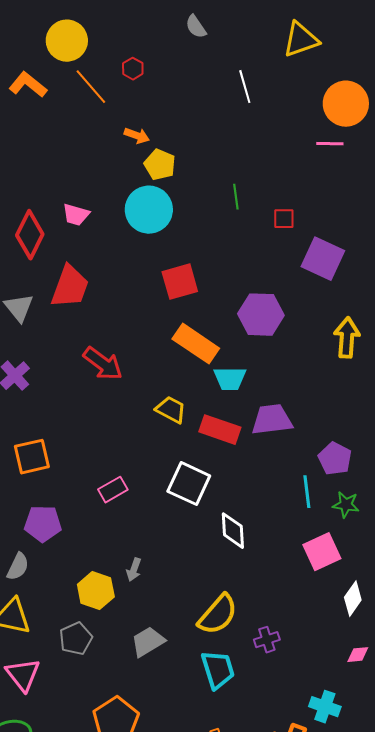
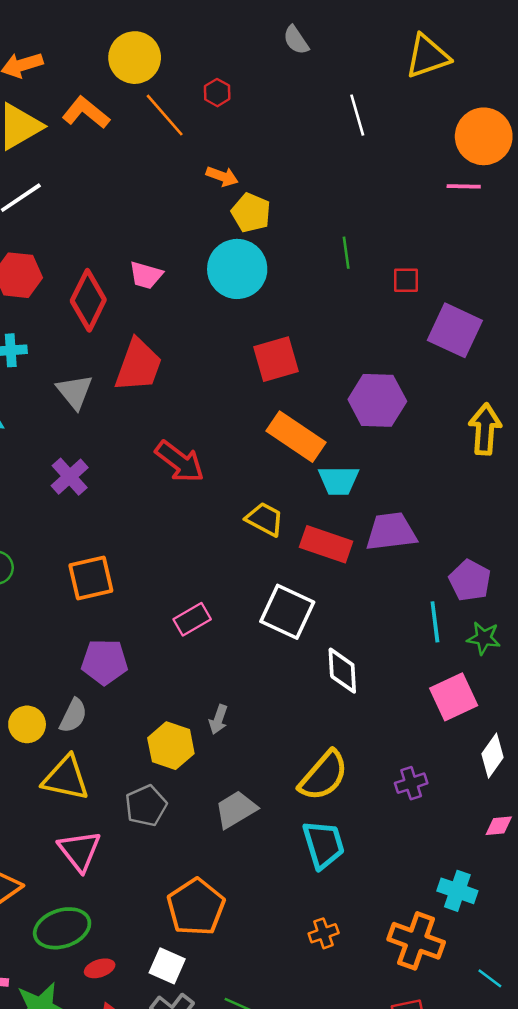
purple cross: (267, 640) -> (411, 783), moved

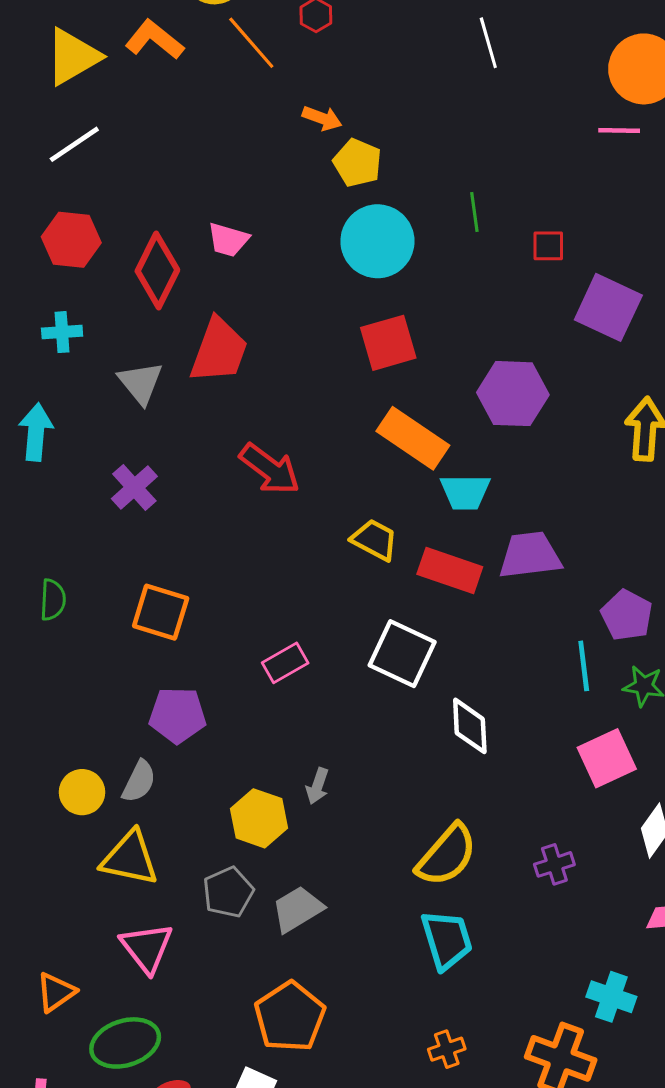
cyan circle: (237, 269) -> (377, 241), moved
orange square: (91, 578) -> (161, 612), turned 30
gray trapezoid: (236, 809) -> (297, 909), moved

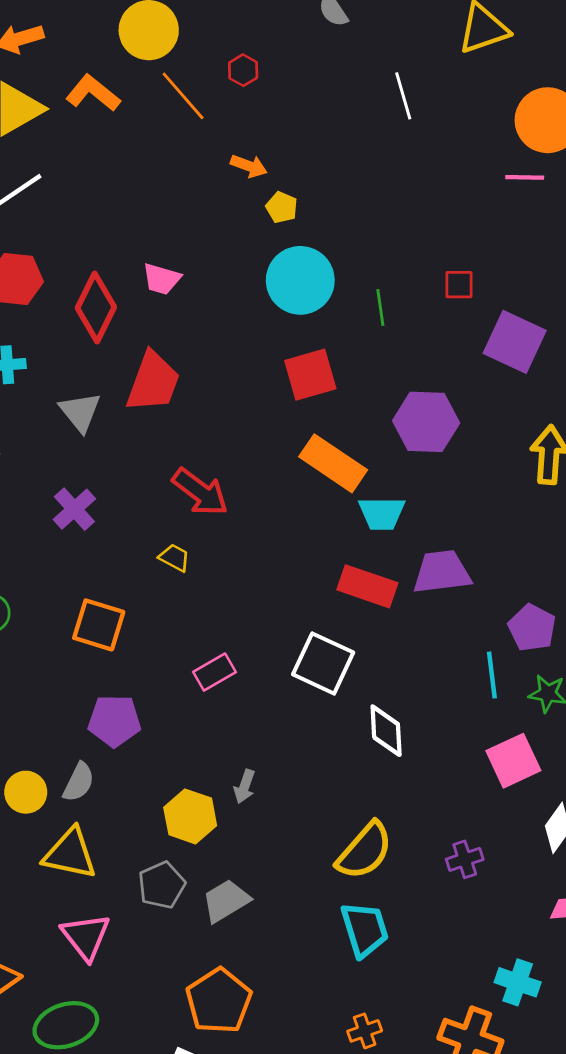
yellow pentagon: (357, 163) -> (282, 207), size x0.7
green line: (474, 212) -> (380, 307), moved
yellow trapezoid: (374, 540) -> (174, 558), moved, size x0.7

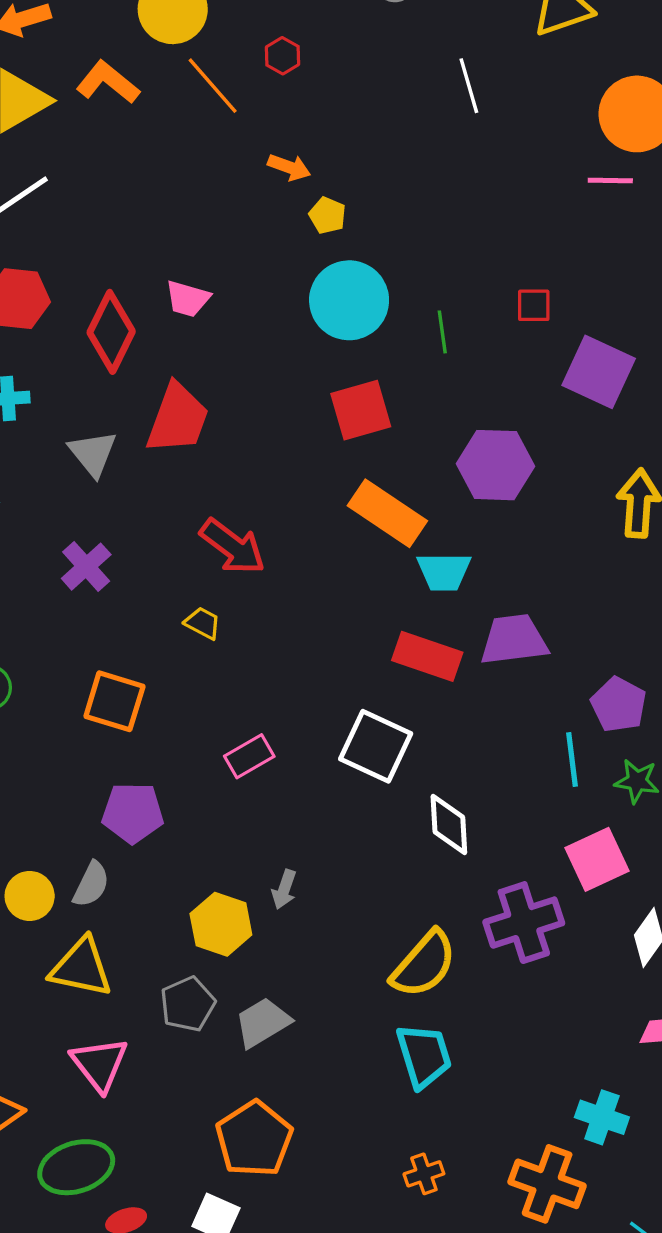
purple cross: (465, 859) -> (524, 923), moved, size x1.8

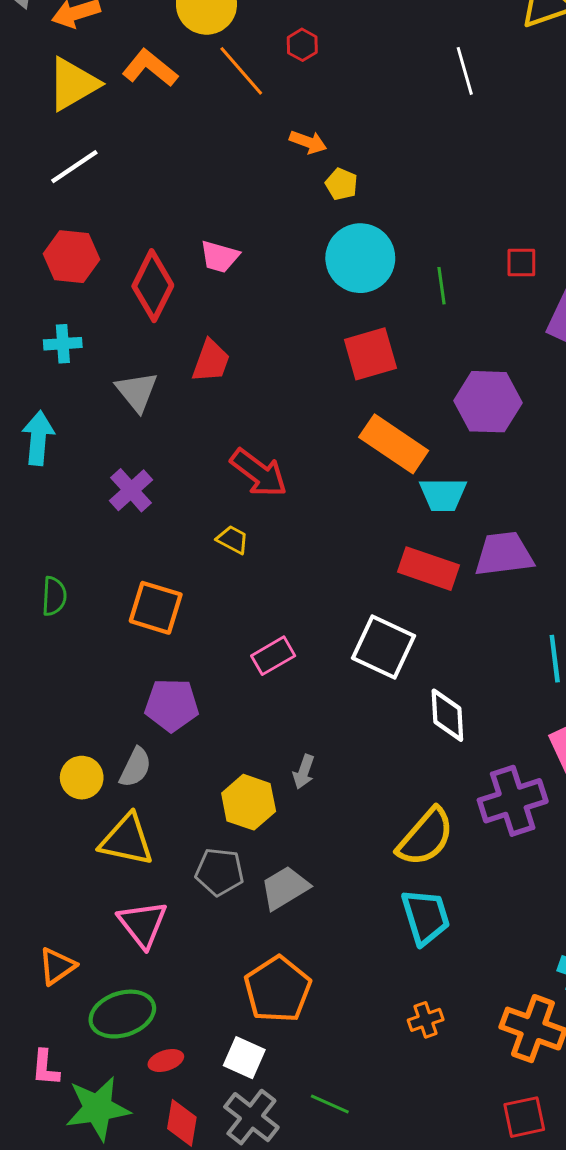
red trapezoid: (178, 418) -> (211, 361), size x0.7
gray pentagon: (188, 1004) -> (220, 872), turned 30

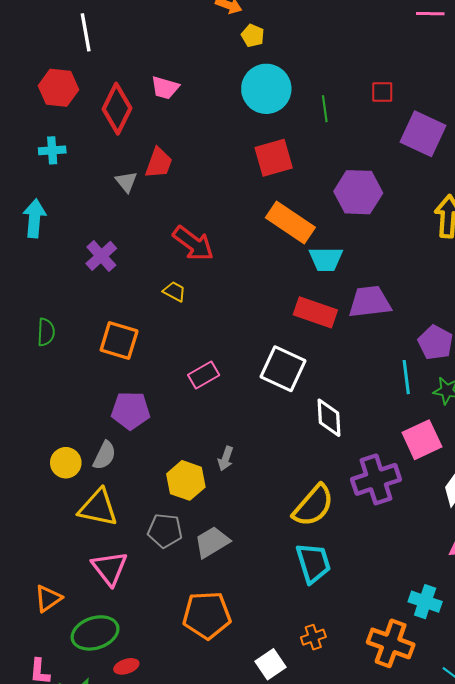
white line: (74, 167) -> (86, 32), moved, turned -66
gray triangle: (137, 392) -> (126, 182), moved, size x0.7
orange pentagon: (278, 989) -> (207, 615), turned 30
white square: (244, 1058) -> (270, 664), moved, turned 32

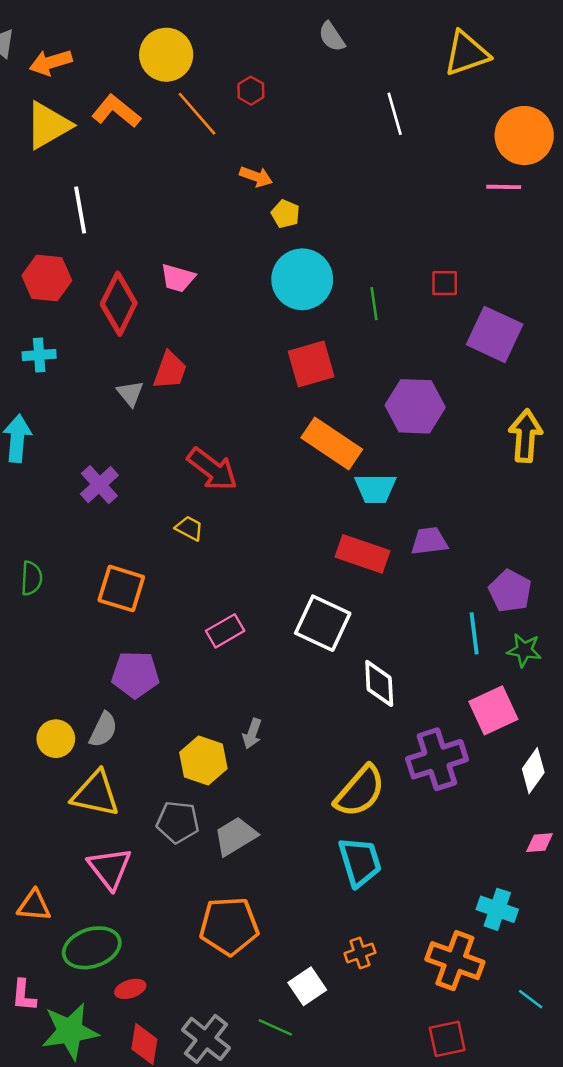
purple trapezoid: (370, 302) -> (429, 541), size x0.7
orange triangle: (48, 598) -> (34, 905), turned 40

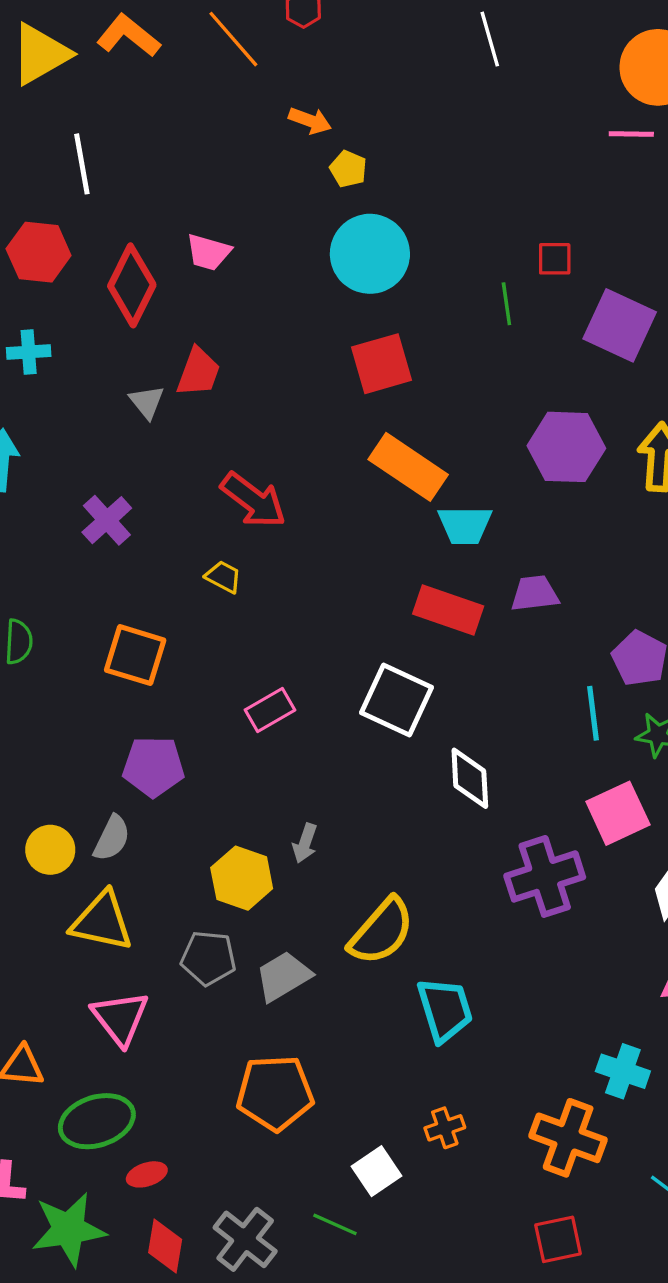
green line: (374, 304) -> (506, 304), moved
purple hexagon: (415, 406) -> (566, 447), moved
yellow semicircle: (360, 791) -> (382, 931), moved

